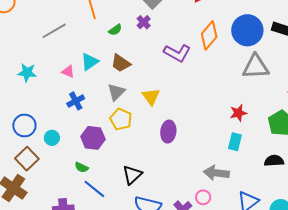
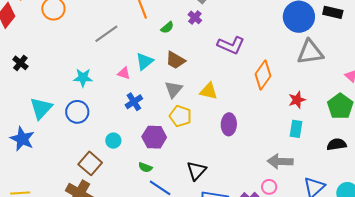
orange diamond: (209, 35) -> (263, 75), moved
yellow triangle: (151, 97) -> (209, 91), turned -36
blue circle: (24, 125) -> (77, 112), moved

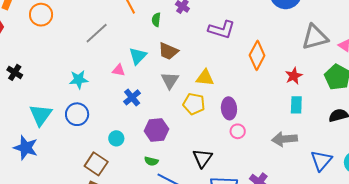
green semicircle: (167, 28) -> (156, 20), turned 144
gray triangle: (310, 52) -> (315, 37), moved
yellow pentagon: (180, 116) -> (194, 104), moved
pink circle: (269, 187) -> (238, 131), moved

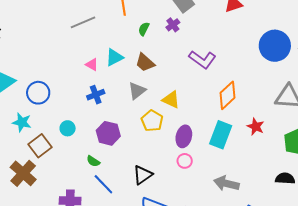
red star: (294, 76) -> (256, 127), turned 30
cyan star: (79, 80) -> (22, 122), moved
cyan rectangle: (296, 105) -> (221, 135), moved, size x1.5

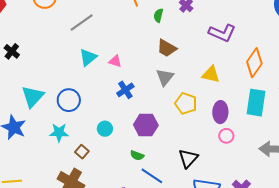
gray line: (83, 22) -> (82, 23), moved
cyan triangle: (114, 57) -> (88, 57), moved
yellow triangle: (171, 100) -> (211, 74), moved
brown square: (40, 146) -> (82, 152), size x0.6

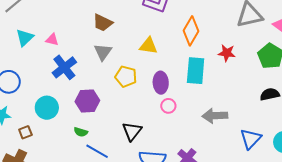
blue cross: (125, 90) -> (64, 67), size x1.4
cyan circle: (105, 129) -> (47, 108), size x1.5
brown square: (82, 152) -> (25, 132), turned 32

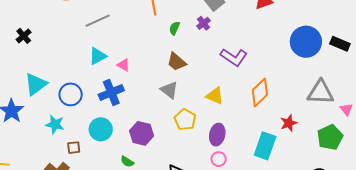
gray triangle: (103, 52) -> (169, 90), turned -42
red star: (227, 53) -> (289, 123), turned 30
blue cross: (64, 67) -> (111, 92), moved
cyan rectangle: (196, 71) -> (265, 146), moved

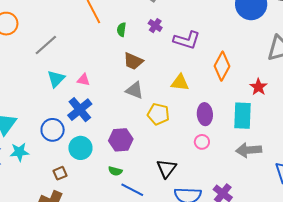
purple cross: (204, 23) -> (155, 26), moved
blue circle: (71, 94) -> (53, 130), moved
cyan star: (55, 124) -> (19, 152), moved
purple ellipse: (217, 135) -> (205, 114), moved

